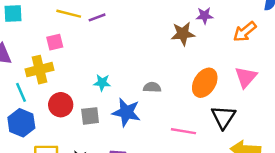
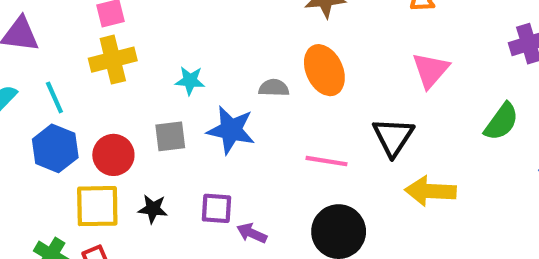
yellow cross: (39, 70) -> (113, 60), moved
orange ellipse: (205, 83) -> (324, 70), moved, turned -56
red circle: (61, 105) -> (113, 155), moved

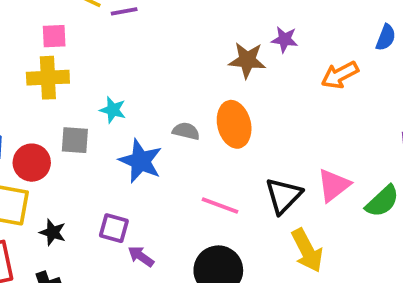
pink triangle: (430, 70) -> (334, 185), moved
gray square: (170, 136) -> (75, 140), moved
yellow arrow: (431, 191) -> (307, 250), turned -132
black star: (153, 209) -> (53, 232), moved

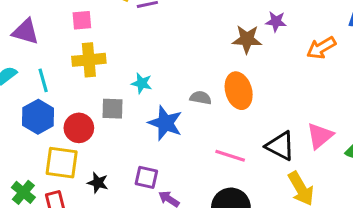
pink square: (54, 36) -> (82, 20), moved
black triangle: (283, 196) -> (280, 146), turned -44

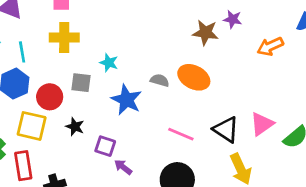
orange ellipse: (239, 91) -> (194, 77), turned -52
black star: (98, 183) -> (75, 127), moved

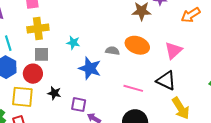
gray square: (81, 83) -> (41, 54), moved
pink triangle: (262, 124) -> (173, 50), moved

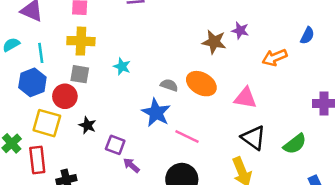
pink triangle: (173, 50) -> (245, 98), turned 42
blue star: (90, 68) -> (156, 113), moved
black triangle: (166, 81) -> (253, 138), moved

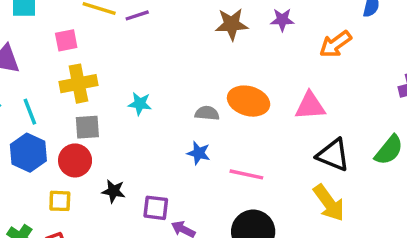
brown star: (214, 42) -> (232, 24), moved
blue star: (156, 113) -> (199, 153), size x0.6
yellow square: (47, 123) -> (60, 201), size x0.6

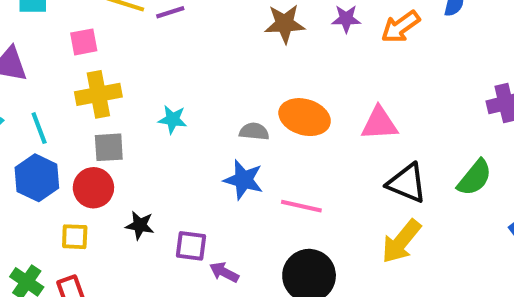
orange arrow: (335, 44) -> (400, 27), moved
blue star: (199, 153) -> (244, 180), size x1.4
yellow arrow: (329, 203) -> (401, 241), turned 75

